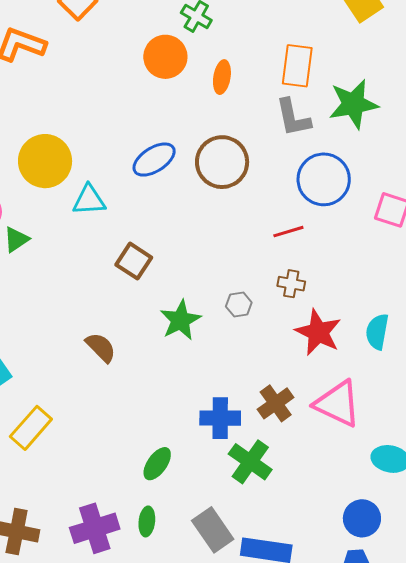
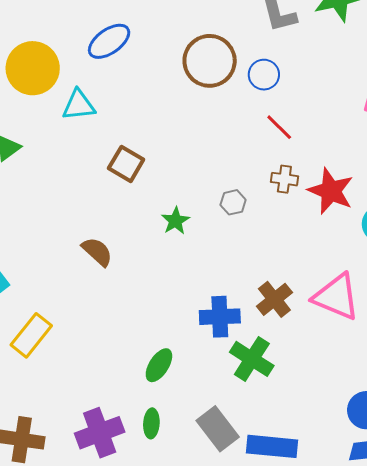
blue ellipse: (154, 160) -> (109, 41), moved
blue circle: (324, 179) -> (264, 75), moved, size x0.6
red line: (288, 232) -> (279, 127), turned 64
green star: (180, 320) -> (175, 221), size x0.7
red star: (318, 332) -> (331, 191), moved

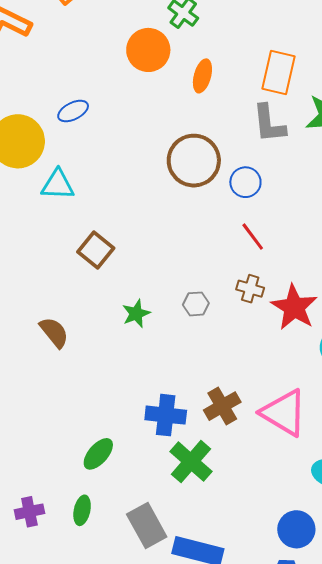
blue ellipse: (109, 41) -> (73, 111), moved, size x0.7
purple cross: (100, 433) -> (29, 512), size x0.6

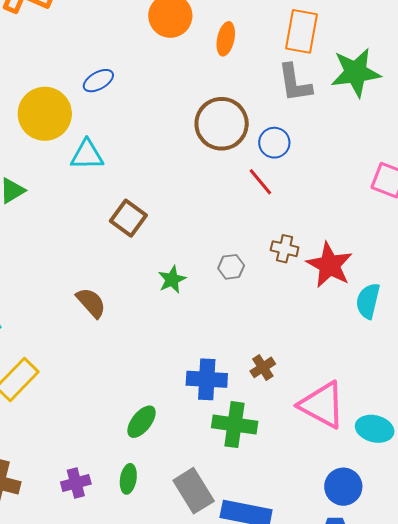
red line: (253, 237) -> (260, 182), moved
brown cross: (222, 406) -> (263, 367), size x0.7
pink triangle: (284, 413) -> (322, 405), moved
green cross: (191, 462) -> (235, 425), turned -30

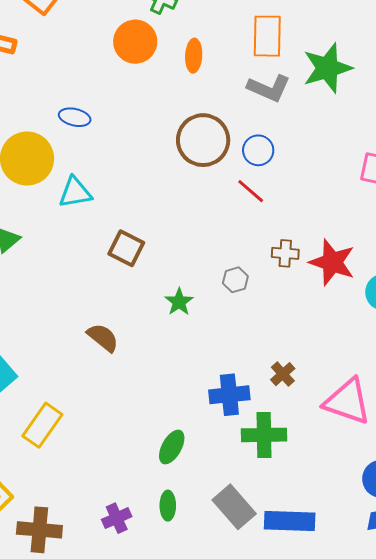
blue ellipse: (98, 81) -> (75, 117), turned 52
gray L-shape: (295, 83) -> (269, 88), turned -48

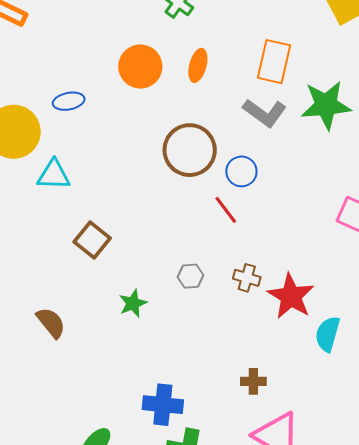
orange circle: (135, 42) -> (140, 67), moved
blue ellipse: (75, 117) -> (69, 101), turned -36
gray hexagon: (235, 280) -> (191, 276), moved
brown cross: (283, 374) -> (253, 381), moved, turned 30

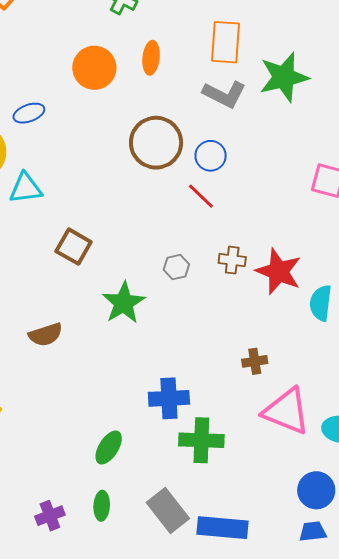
green star: (133, 303) -> (124, 303), size x1.5
brown semicircle: (51, 323) -> (46, 335), turned 120

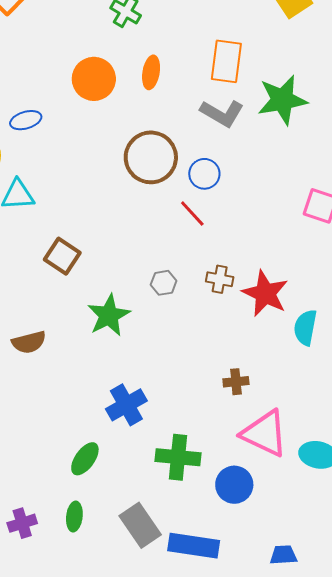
blue cross: (169, 398) -> (126, 405), moved, turned -30
blue circle: (316, 490) -> (234, 485), moved

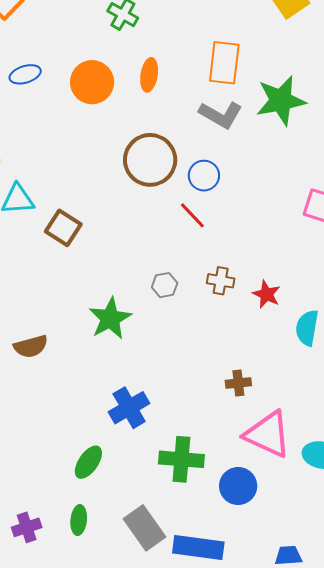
blue ellipse: (26, 120) -> (25, 74), moved
brown square: (62, 256) -> (63, 228), moved
red star: (265, 293) -> (266, 294), size x0.6

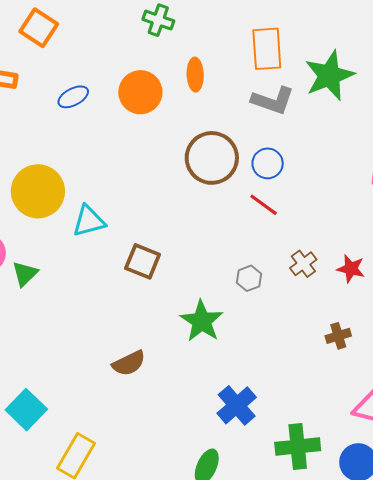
brown square: (63, 228) -> (143, 261), moved
brown cross: (221, 281) -> (303, 264), turned -36
brown cross: (238, 383) -> (338, 336), moved

